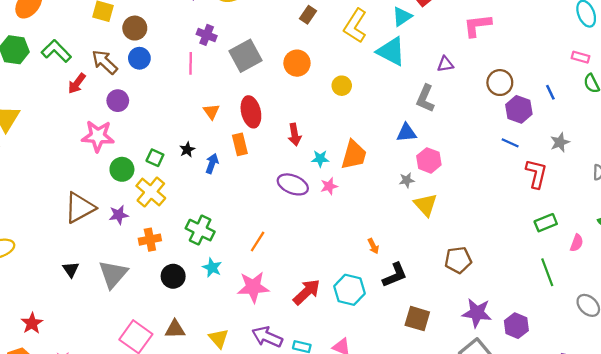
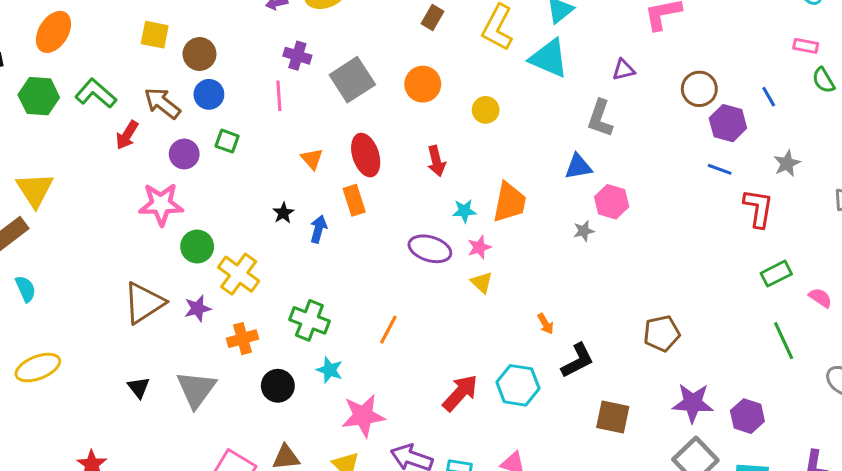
red arrow: (295, 135) -> (436, 161), moved
green square: (155, 158) -> (227, 141), moved
yellow triangle: (426, 205) -> (482, 283), moved, size x0.7
pink semicircle: (577, 243) -> (820, 298), turned -72
pink star: (253, 287) -> (363, 416), moved

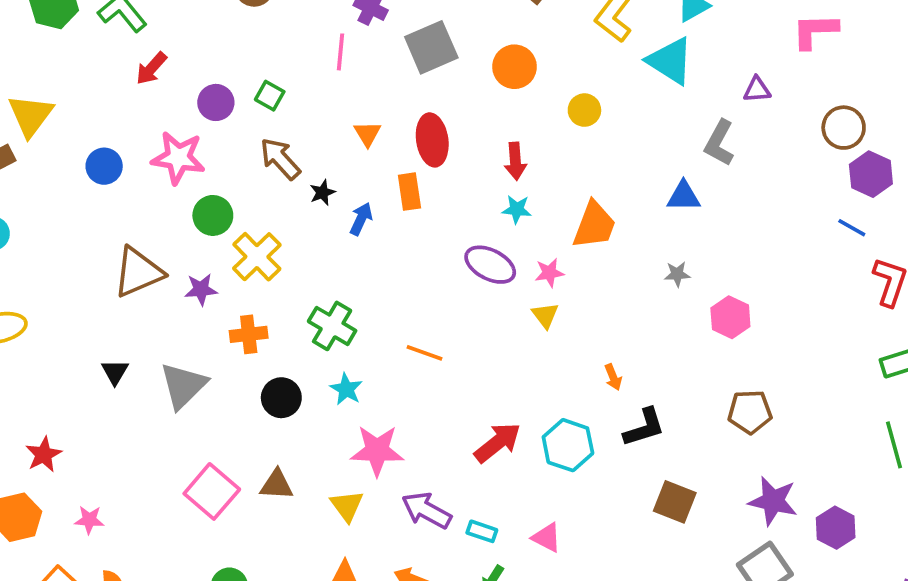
blue circle: (209, 94) -> (104, 166), moved
brown arrow: (162, 103) -> (280, 159), moved
pink hexagon: (612, 202) -> (730, 317), moved
cyan star: (464, 211) -> (517, 209), moved
orange line: (388, 330) -> (424, 353), turned 72

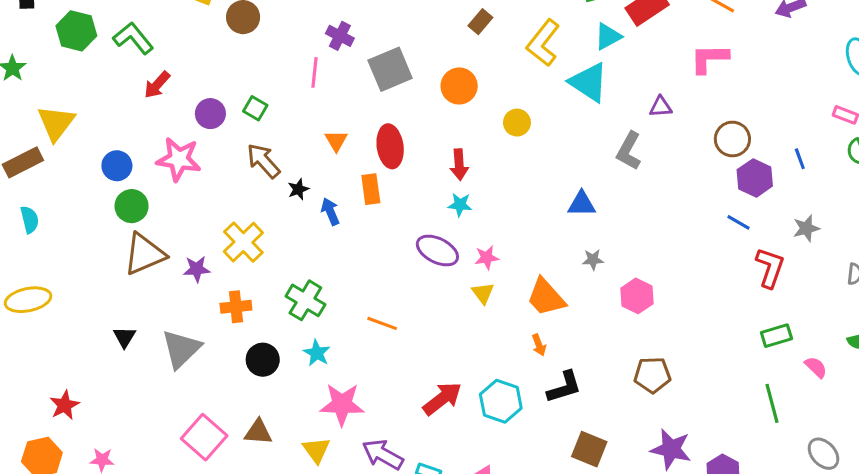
blue triangle: (684, 196) -> (582, 204), moved
green circle: (213, 215) -> (132, 206), moved
blue arrow: (361, 219) -> (330, 211), turned -48
orange trapezoid: (594, 225) -> (546, 297), moved, turned 117

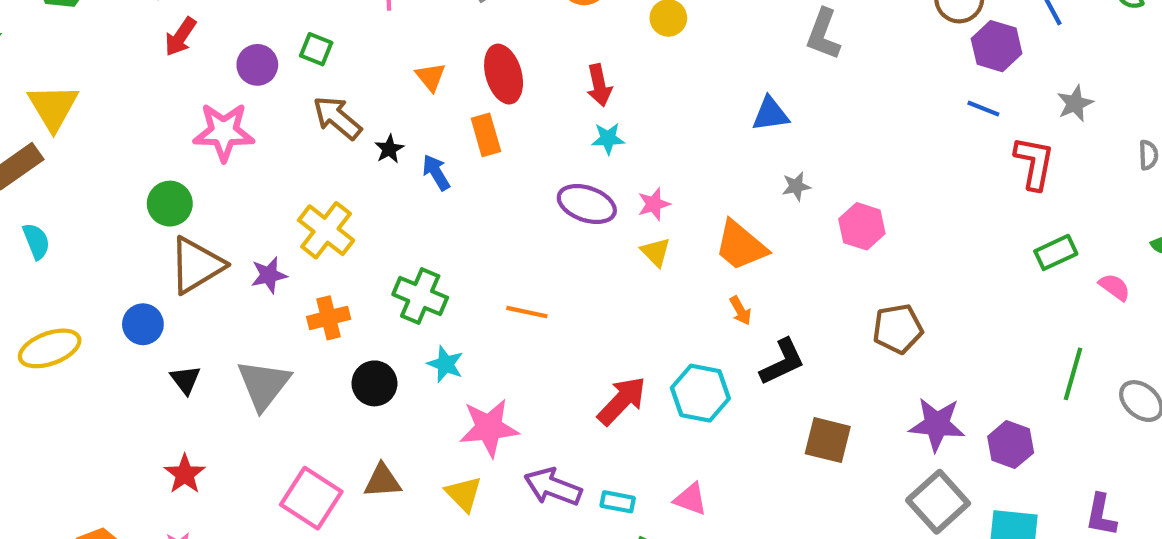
blue circle: (117, 166) -> (143, 324), moved
green line: (772, 403) -> (1073, 374), moved, turned 39
red star: (65, 405) -> (185, 474), moved

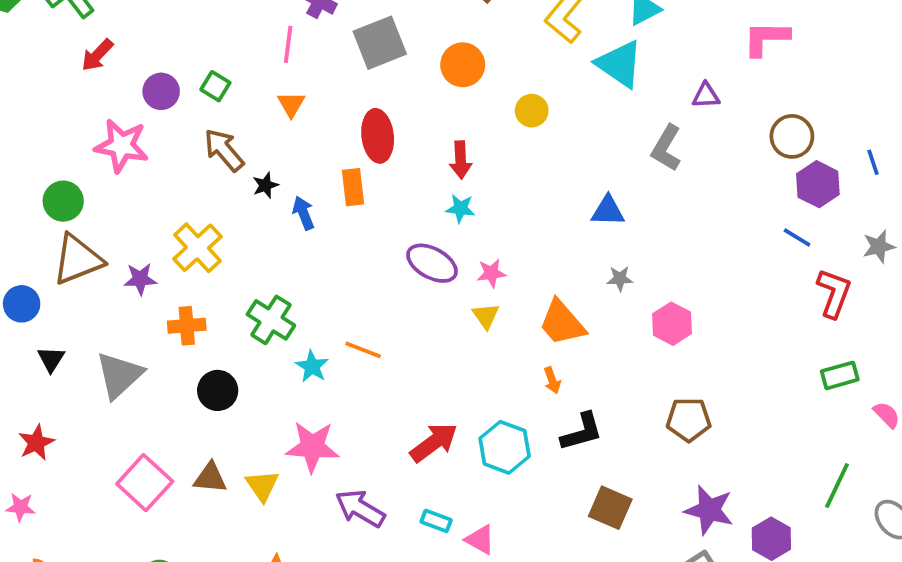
orange triangle: (431, 77) -> (291, 104), moved
cyan star: (445, 364) -> (312, 366), moved
yellow triangle: (464, 494) -> (262, 486), moved
cyan rectangle: (618, 502) -> (436, 521), moved

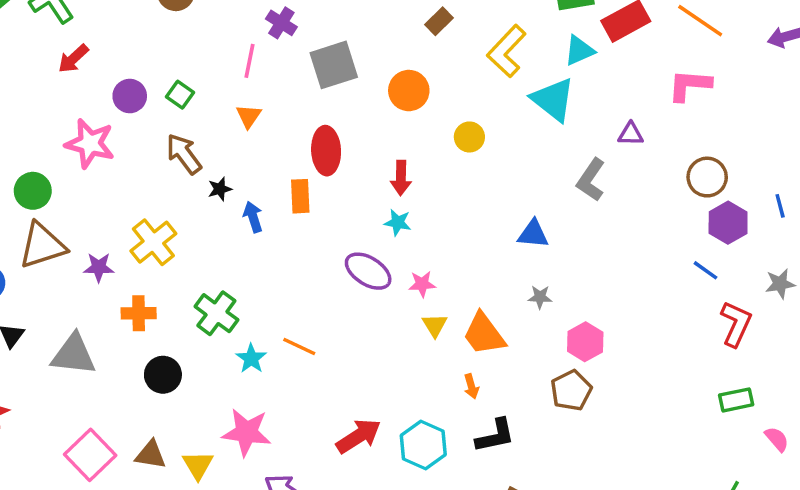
yellow triangle: (486, 316) -> (435, 325), moved
gray triangle: (119, 375) -> (73, 354), turned 45
brown pentagon: (689, 420) -> (571, 390), moved, turned -30

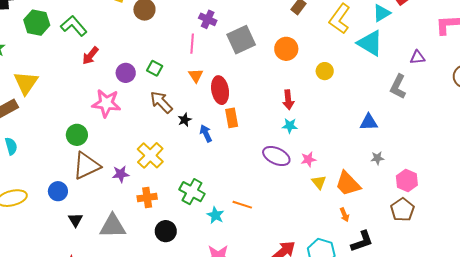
red ellipse: (326, 151) -> (220, 90), moved

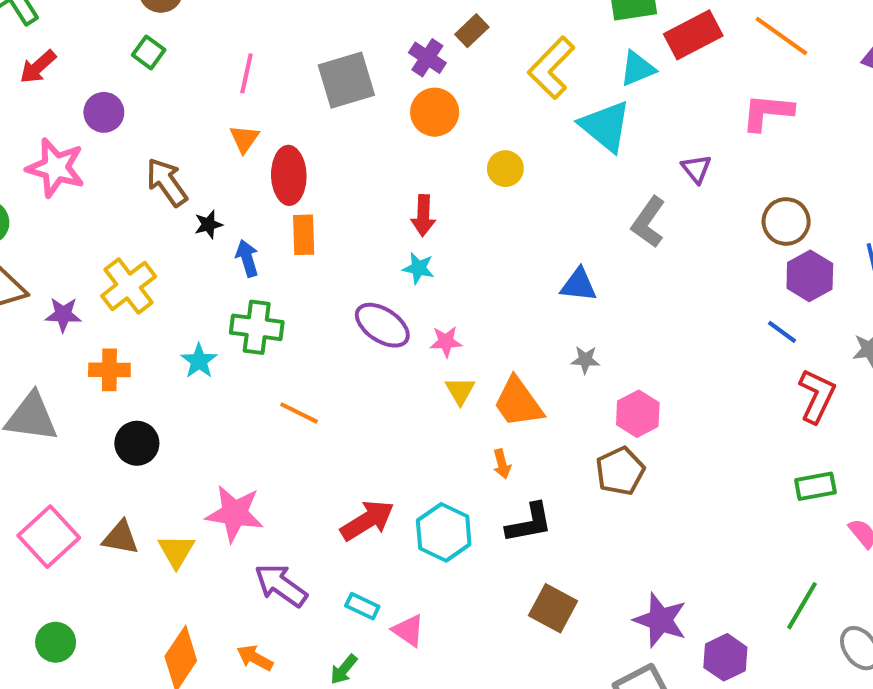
purple cross: (208, 19) -> (427, 58), moved
purple triangle: (417, 57) -> (696, 169), turned 49
green square: (155, 68) -> (149, 52), moved
green cross: (192, 192) -> (257, 327), moved, turned -30
cyan star: (215, 215) -> (199, 361), moved

